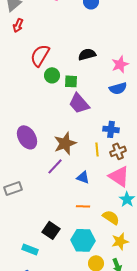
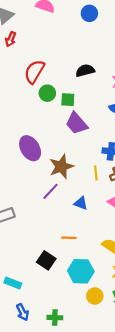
purple ellipse: (27, 137) -> (30, 148), moved
orange line: (83, 206) -> (69, 238), moved
cyan rectangle: (30, 249) -> (13, 283), moved

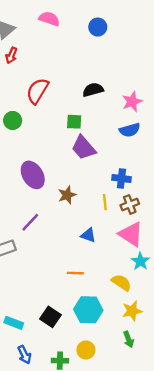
green circle: (47, 93) -> (13, 120), moved
brown star: (61, 167) -> (67, 195), size x0.7
purple line: (51, 191) -> (30, 222), moved
black square: (46, 260) -> (50, 317), moved
yellow circle: (95, 296) -> (86, 350), moved

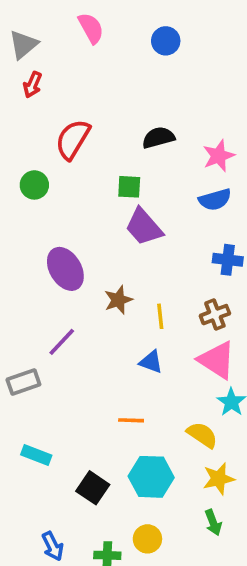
pink semicircle: (49, 19) -> (91, 28), turned 42
blue cross: (121, 178) -> (228, 260), moved
yellow line: (105, 202) -> (160, 316), moved
cyan rectangle: (14, 323) -> (36, 455), moved

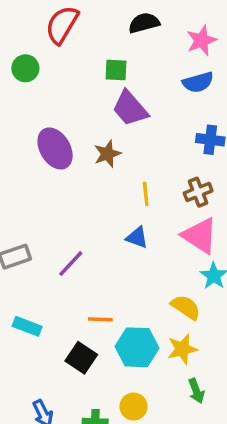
brown star: (118, 300) -> (107, 154), moved
purple line: (62, 342) -> (71, 264), moved
orange line: (131, 420) -> (100, 319), moved
yellow star: (219, 479) -> (182, 349), moved

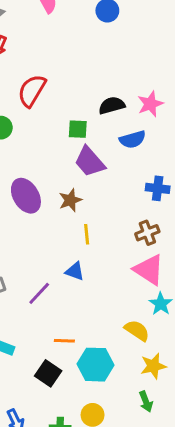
black semicircle: (144, 23) -> (112, 105), moved
blue semicircle: (198, 82) -> (133, 139), moved
yellow line: (146, 194) -> (87, 234), moved
blue triangle: (137, 237) -> (75, 271), moved
yellow star: (182, 349) -> (153, 366), moved

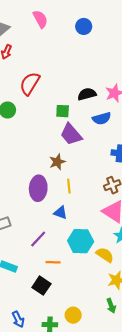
purple ellipse: (26, 196) -> (38, 188), moved, turned 35
purple line: (39, 293) -> (38, 239), moved
cyan hexagon: (95, 365) -> (81, 241), moved

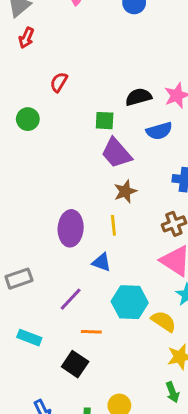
red semicircle: (30, 84) -> (59, 82), size x0.6
brown star: (57, 162) -> (125, 191), moved

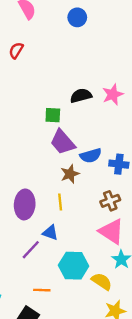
red semicircle: (59, 82) -> (16, 50), moved
blue semicircle: (159, 131) -> (91, 156), moved
purple line: (71, 299) -> (31, 250), moved

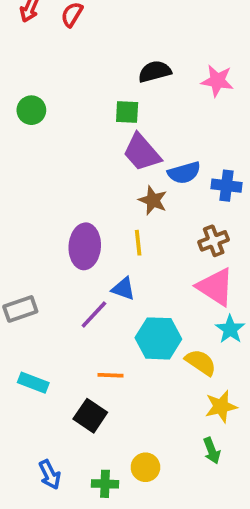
pink star: (113, 94) -> (217, 81), turned 30
black semicircle: (81, 96) -> (155, 71), moved
brown star: (70, 174) -> (153, 200), turned -30

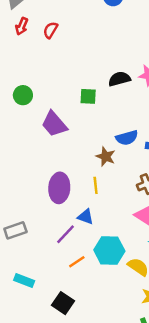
black semicircle: (155, 71) -> (119, 79), moved
purple trapezoid: (142, 152) -> (54, 124), moved
orange line: (111, 375) -> (77, 262), moved, turned -36

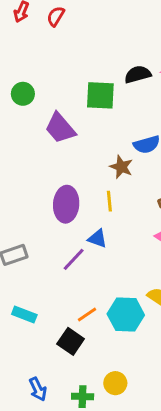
green square: (88, 96) -> (100, 95), size x1.5
cyan hexagon: (109, 250) -> (126, 315), moved
orange line: (77, 262) -> (87, 315), moved

